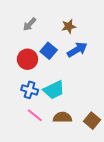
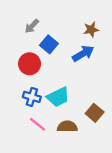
brown star: (69, 26) -> (91, 30), moved
blue square: (49, 51) -> (49, 44), moved
brown square: (92, 121) -> (95, 113), moved

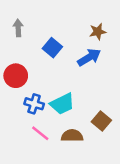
gray arrow: (32, 26) -> (18, 28), moved, turned 133
red circle: (30, 64) -> (16, 76), moved

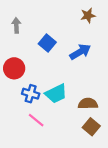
brown star: (98, 32) -> (88, 15), moved
brown square: (101, 121) -> (91, 127), moved
brown semicircle: (72, 136) -> (88, 104), moved

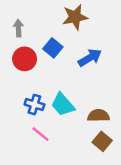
brown star: (88, 15) -> (75, 17), moved, size x1.5
red circle: (14, 68) -> (25, 59), moved
cyan trapezoid: (56, 94) -> (63, 104), turned 75

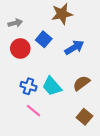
gray arrow: (18, 28) -> (15, 23), turned 80
brown semicircle: (98, 116) -> (81, 83), moved, turned -36

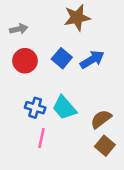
blue square: (44, 39) -> (62, 58), moved
brown semicircle: (81, 83) -> (101, 119), moved
pink line: (34, 111) -> (41, 138), turned 63

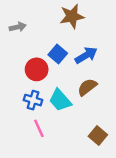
red circle: (25, 61) -> (37, 69), moved
brown semicircle: (101, 119) -> (87, 87), moved
pink line: (41, 138) -> (39, 128), turned -36

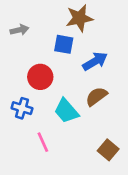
blue square: (58, 54) -> (64, 44), moved, turned -30
blue cross: (33, 100) -> (22, 108), moved

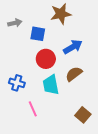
blue square: (64, 44) -> (38, 34), moved
red circle: (40, 77) -> (46, 59), moved
cyan trapezoid: (66, 111) -> (51, 85), turned 30

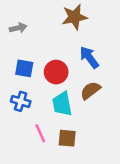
blue square: (38, 34) -> (24, 68), moved
blue arrow: (73, 47) -> (89, 57), turned -96
brown square: (83, 115) -> (67, 138), moved, turned -35

